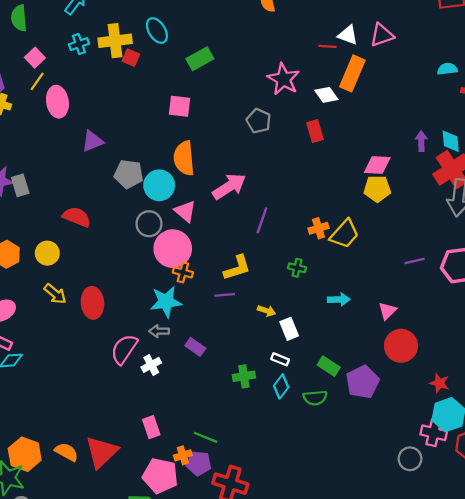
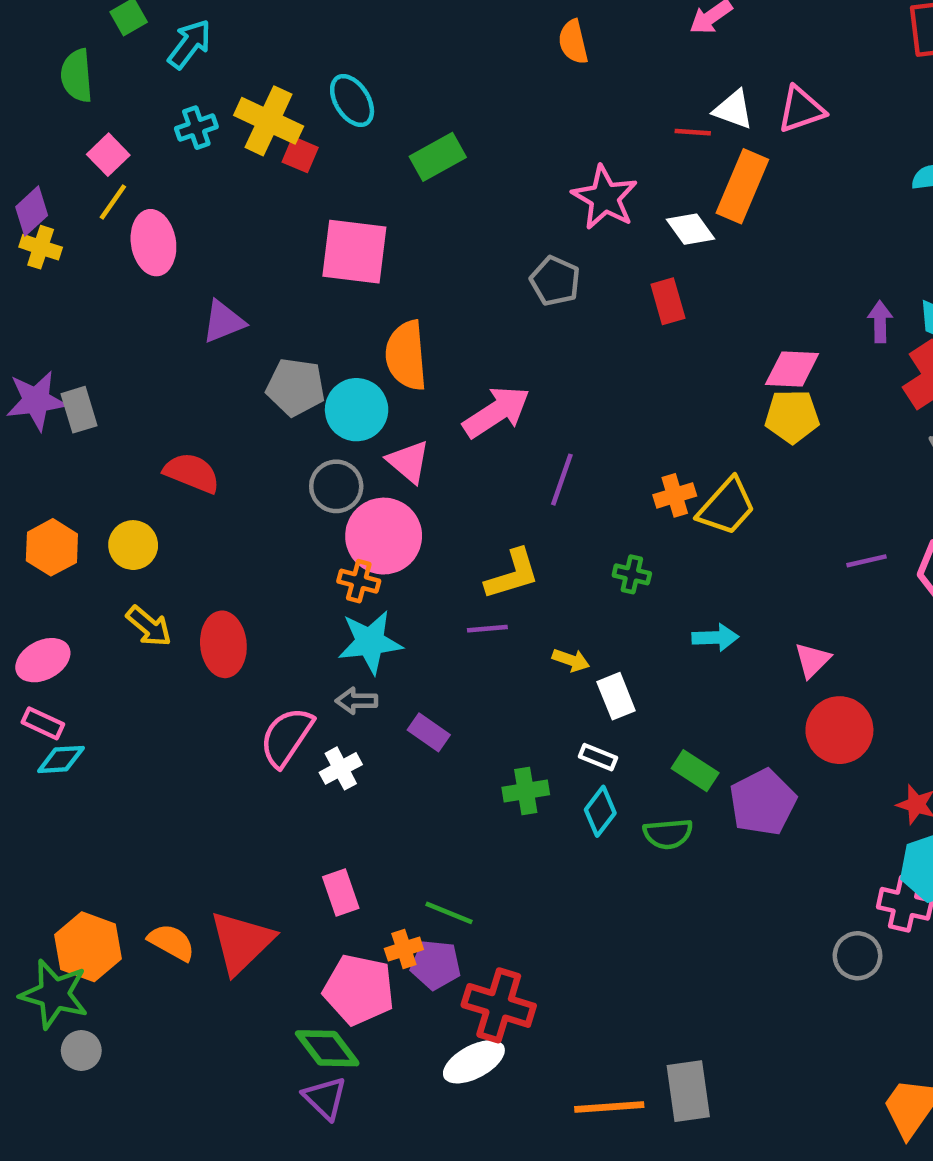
yellow cross: (115, 41) -> (269, 121), turned 32
pink square: (179, 106) -> (354, 252), moved, size x1.5
orange cross: (183, 272) -> (359, 581), moved

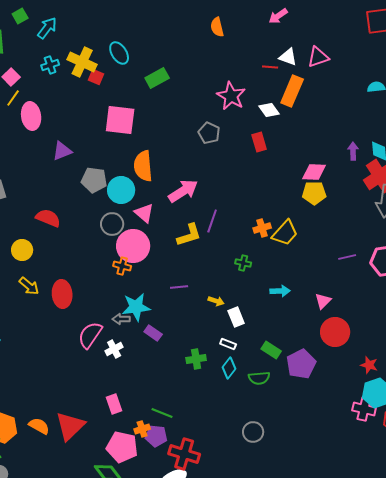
yellow L-shape: (512, 574) -> (189, 235), moved
cyan star: (370, 642) -> (136, 307), moved
gray circle: (858, 956) -> (253, 432), moved

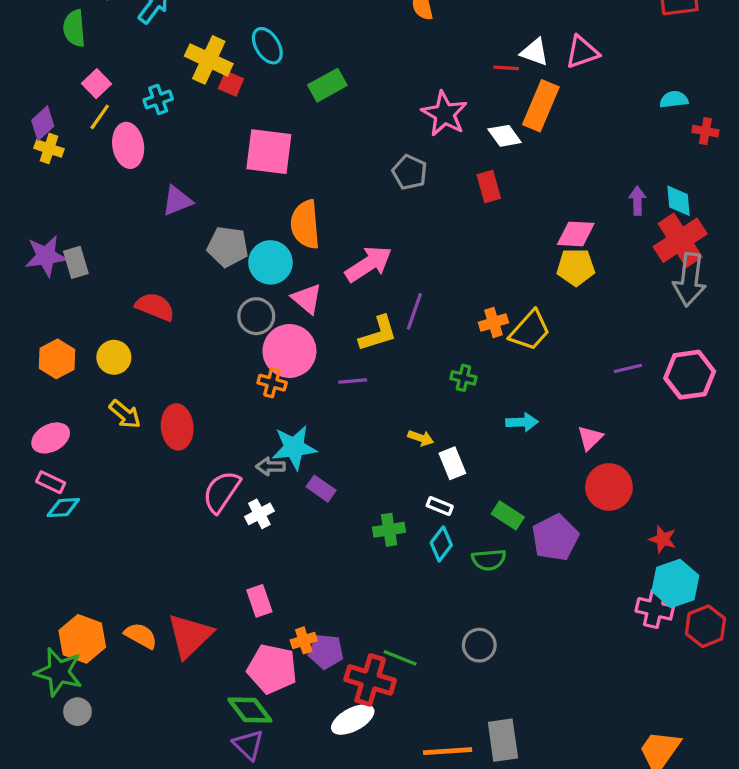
cyan cross: (50, 65) -> (158, 99), moved
purple line: (179, 287) -> (353, 381), moved
green line: (162, 413) -> (400, 658), moved

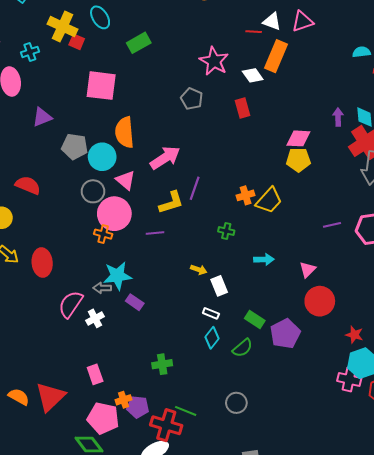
green cross: (389, 530) -> (162, 364), moved
green semicircle: (489, 560) -> (242, 348), turned -35

